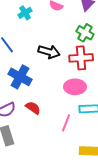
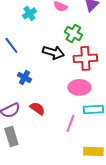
green cross: (85, 33) -> (73, 33), moved
blue cross: (20, 77) -> (24, 77), size x0.6

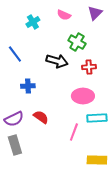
red cross: (85, 58) -> (89, 67), size x0.6
blue cross: (24, 77) -> (28, 86), turned -32

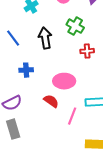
black arrow: (57, 61) -> (45, 38), moved, turned -115
pink ellipse: (83, 96) -> (64, 81), moved
red semicircle: (41, 117) -> (51, 101), moved

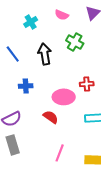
red cross: (87, 51) -> (87, 84), moved
pink line: (72, 116) -> (60, 153), moved

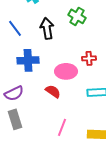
blue cross: (26, 86) -> (28, 60), size x1.5

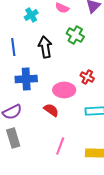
blue line: (15, 28) -> (13, 47), turned 30
red cross: (89, 58) -> (87, 77), turned 32

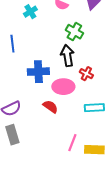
black arrow: (45, 47) -> (67, 56), moved
blue cross: (26, 79) -> (38, 72), moved
pink line: (60, 146) -> (72, 143), moved

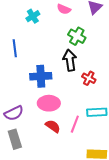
pink ellipse: (63, 87) -> (49, 103), moved
red semicircle: (50, 107) -> (53, 126), moved
pink line: (72, 143) -> (75, 124), moved

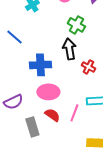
blue line: (15, 48) -> (14, 37), turned -42
gray rectangle: (15, 139) -> (32, 127), moved

